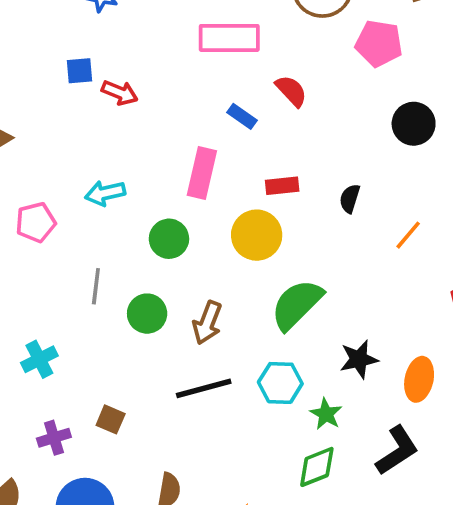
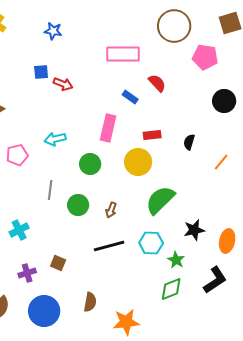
brown arrow: (207, 323) -> (111, 210), size x0.7

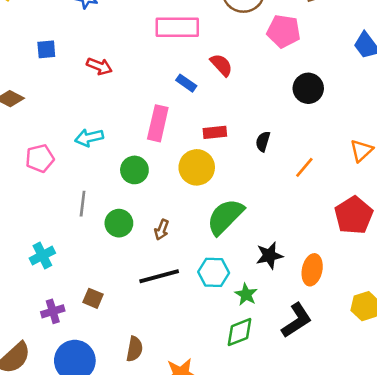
blue square: (41, 72) -> (46, 49), moved

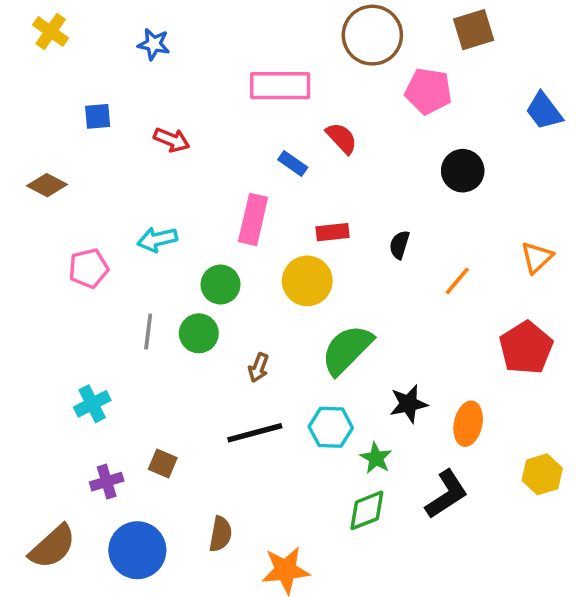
green circle: (119, 223) -> (199, 333), moved

